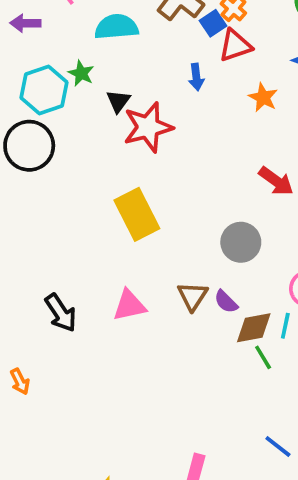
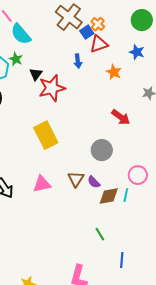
cyan semicircle: (116, 27) -> (21, 34), moved, turned -125
green line: (263, 357) -> (100, 234), moved
blue line: (278, 446) -> (122, 260), turned 56

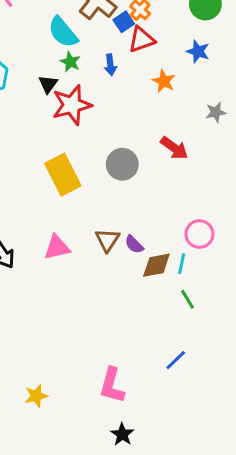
cyan semicircle: (21, 34) -> (63, 32), moved
green star: (16, 59) -> (70, 62), moved
gray circle: (102, 150) -> (122, 164), moved
green line: (100, 234) -> (188, 299), moved
blue line: (122, 260) -> (176, 360), turned 42

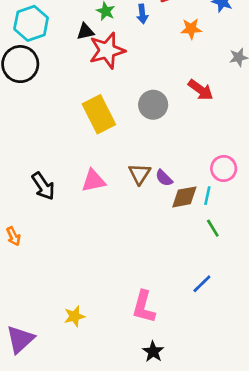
orange star: (164, 81) -> (191, 29), turned -30
black triangle: (48, 84) -> (85, 32), turned 42

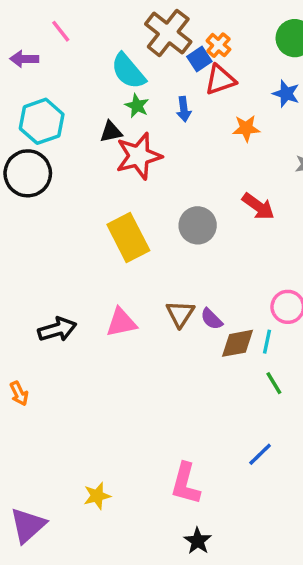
black arrow: (43, 186) -> (57, 329), turned -72

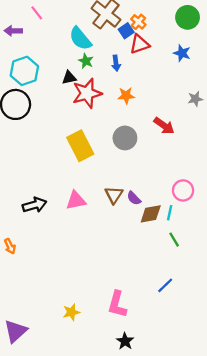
orange star: (246, 128) -> (126, 96), moved
yellow star: (97, 496) -> (71, 312), moved

